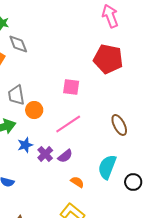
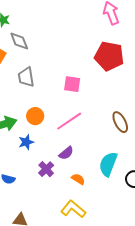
gray trapezoid: (16, 95) -> (26, 77), moved
orange circle: (34, 110) -> (35, 116), moved
purple cross: (45, 154) -> (46, 169), moved

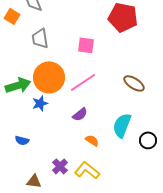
orange circle: (35, 116) -> (49, 77), size x1.8
brown ellipse: (120, 122) -> (134, 83), turned -30
purple cross: (46, 169) -> (60, 166), moved

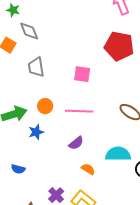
orange circle: (49, 77) -> (45, 106), size x0.5
pink line: (83, 82) -> (79, 111), turned 36
cyan semicircle: (122, 125) -> (118, 154), turned 70

